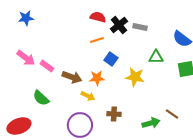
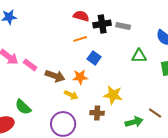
black cross: (119, 25) -> (102, 24), turned 30
yellow star: (135, 77) -> (113, 95), moved
green semicircle: (41, 98) -> (23, 107), moved

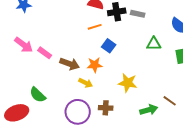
brown cross: (97, 113) -> (106, 108), moved

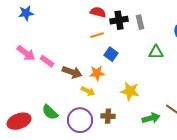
gray rectangle: (138, 14) -> (140, 22), turned 64
green semicircle: (38, 95) -> (50, 112), moved

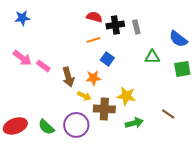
brown arrow: (72, 72) -> (68, 77), turned 54
green semicircle: (50, 112) -> (46, 127), moved
brown cross: (108, 116) -> (104, 109), moved, size x1.5
green arrow: (151, 118) -> (134, 123), moved

